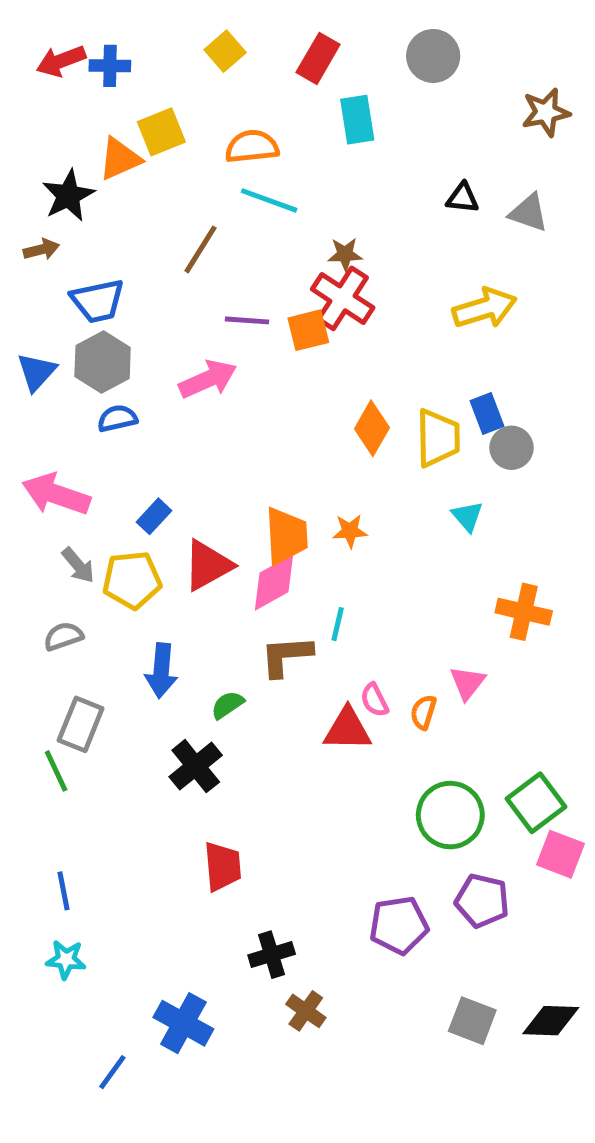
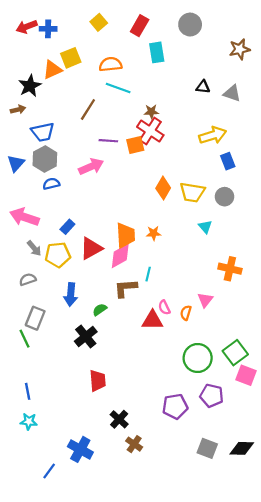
blue rectangle: (487, 413) -> (228, 161), moved
yellow trapezoid: (438, 438) -> (192, 192), turned 100
black cross: (272, 955) -> (119, 419), turned -30

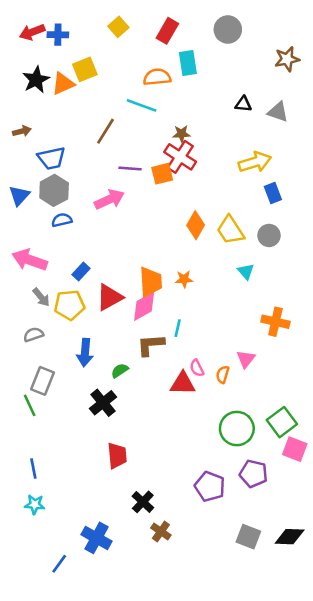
orange semicircle: (110, 64) -> (157, 77), moved
black star: (30, 86) -> (36, 80), moved
yellow trapezoid: (192, 192) -> (230, 230), turned 48
purple pentagon: (175, 406) -> (210, 486), turned 30

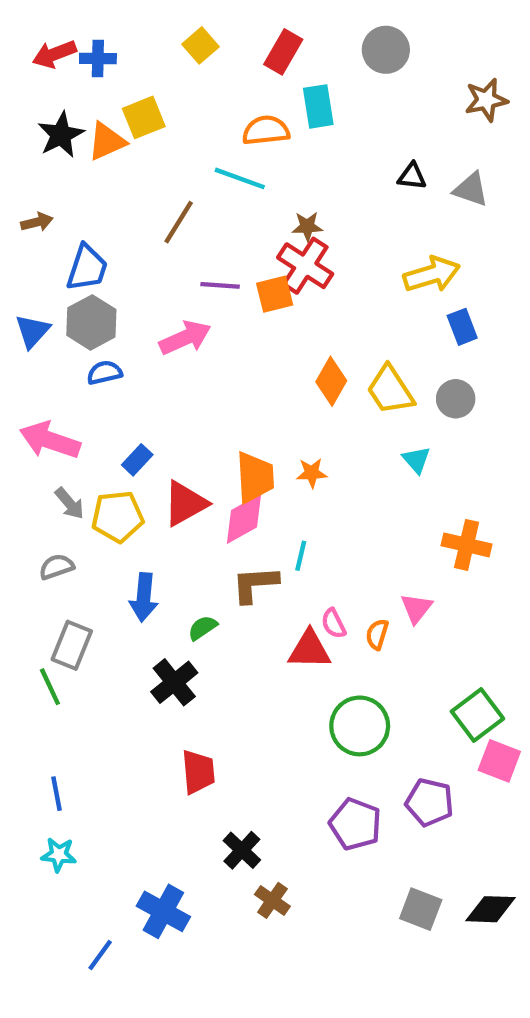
blue trapezoid: (51, 158) -> (87, 268), turned -60
green circle: (237, 429) -> (360, 726), moved

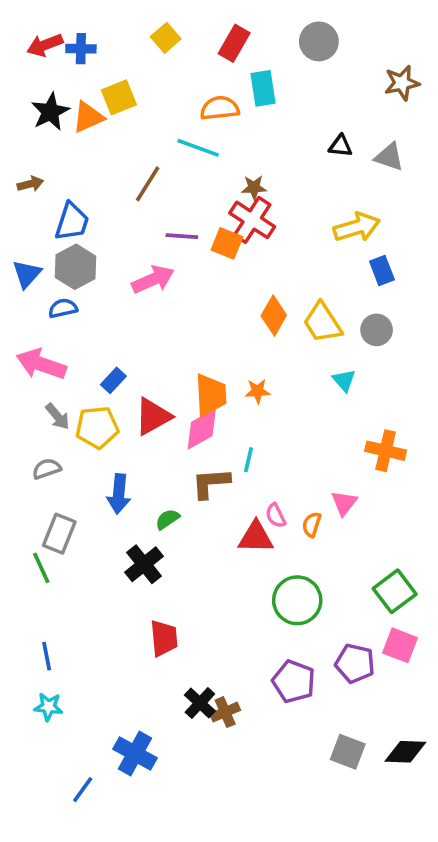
orange square: (275, 294) -> (227, 243), turned 36
blue semicircle: (104, 373) -> (63, 308), moved
pink square: (499, 761) -> (400, 645), moved
brown cross: (272, 900) -> (225, 712), moved, turned 32

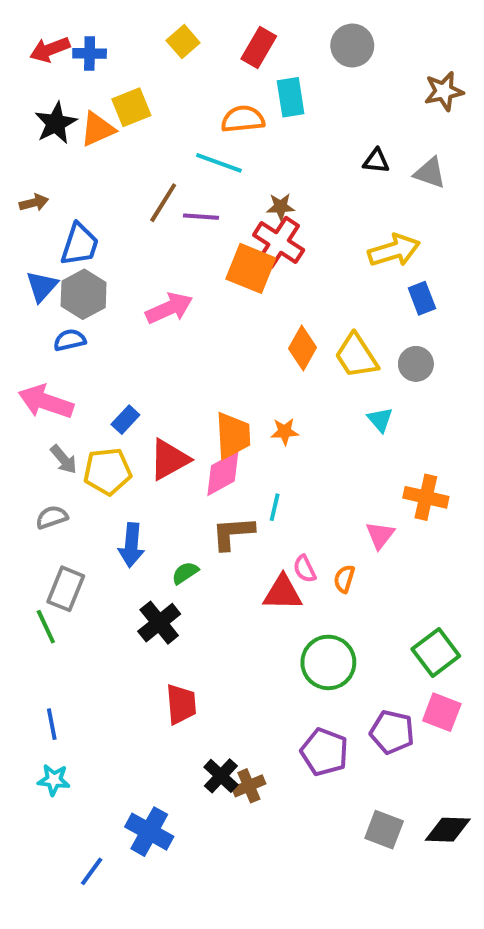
purple line: (182, 236) -> (201, 217), moved
orange square: (227, 243) -> (251, 268), size x1.4
blue triangle: (27, 274) -> (42, 286), moved
pink triangle: (344, 503) -> (380, 535), moved

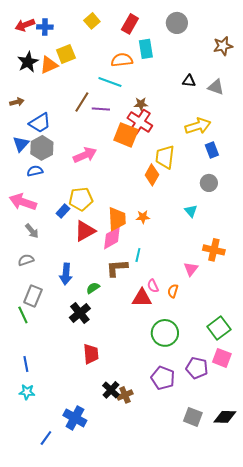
blue trapezoid: (80, 245) -> (40, 123), turned 40
yellow trapezoid: (356, 356) -> (165, 157), moved, turned 40
yellow pentagon: (107, 471) -> (81, 199), moved

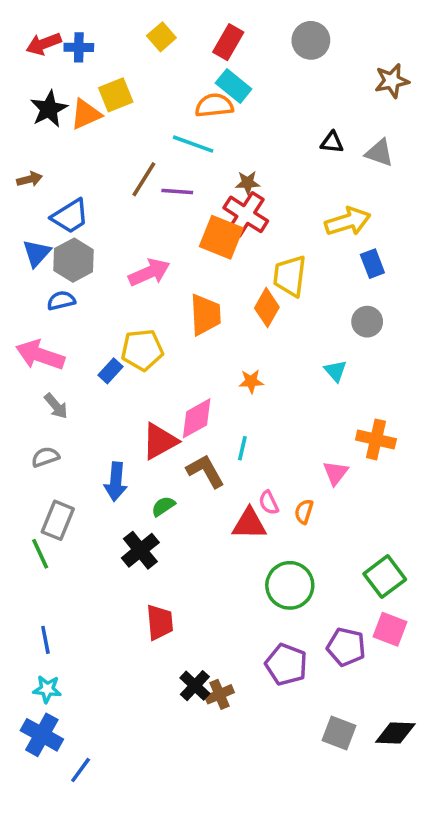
cyan rectangle: (146, 49) -> (234, 86), moved, turned -42
orange trapezoid: (117, 219) -> (205, 315), moved
red triangle: (85, 231) -> (160, 441), moved
brown L-shape: (117, 268) -> (205, 471), turned 65
blue cross: (75, 418) -> (42, 735), moved

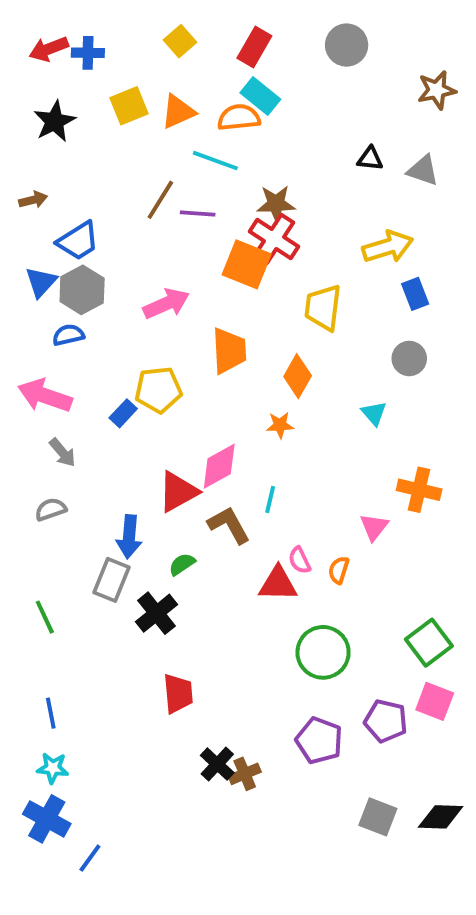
orange triangle: (86, 114) -> (178, 112), moved
brown star: (248, 183) -> (276, 204), size x1.4
orange diamond: (267, 308) -> (298, 376), moved
gray rectangle: (58, 520) -> (111, 580), moved

